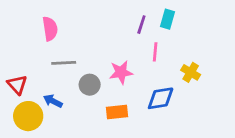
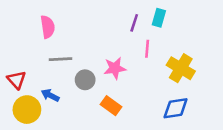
yellow cross: (191, 72) -> (181, 68), size x1.5
blue diamond: (161, 98) -> (176, 108), moved
orange rectangle: (117, 112) -> (111, 106), turned 42

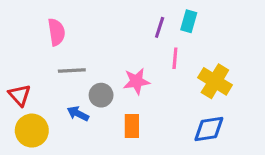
blue arrow: (50, 95) -> (78, 114), moved
orange rectangle: (111, 106) -> (132, 126), turned 54

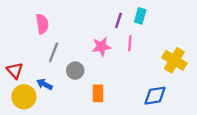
gray line: (72, 71) -> (54, 52), turned -66
pink star: (136, 81) -> (101, 47), moved
yellow cross: (215, 81) -> (174, 60), moved
blue arrow: (78, 114) -> (44, 84), moved

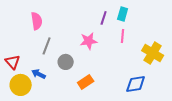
pink line: (130, 43) -> (123, 36), moved
orange rectangle: (98, 93) -> (86, 82), turned 56

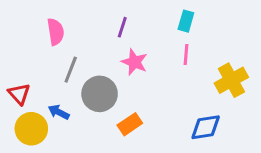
purple line: (104, 18) -> (122, 27), moved
pink star: (89, 41) -> (134, 62), turned 30
yellow cross: (153, 53) -> (231, 80), turned 30
gray circle: (66, 62) -> (100, 94), size x1.5

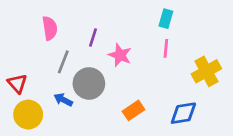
purple line: (122, 27) -> (93, 38), moved
blue arrow: (59, 112) -> (63, 100), moved
orange rectangle: (130, 124) -> (133, 110), moved

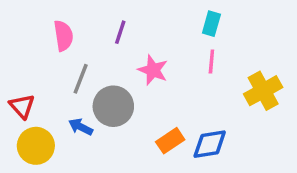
purple line: (93, 38) -> (120, 32), moved
blue diamond: (183, 113) -> (210, 144), moved

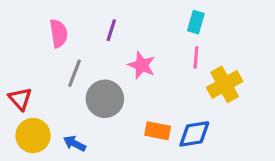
yellow cross: (263, 91) -> (225, 84), moved
blue arrow: (81, 127) -> (75, 144), moved
orange rectangle: (170, 141) -> (158, 131), turned 45

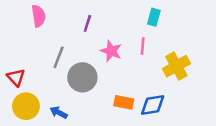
pink semicircle: (59, 33) -> (39, 16), moved
pink line: (196, 57) -> (143, 46), moved

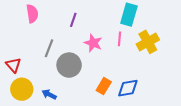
cyan rectangle: (154, 17) -> (129, 15), size x1.5
yellow cross: (176, 66) -> (148, 42), moved
orange rectangle: (124, 102) -> (104, 86), turned -70

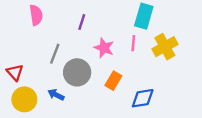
orange rectangle: (104, 86) -> (113, 81), moved
blue arrow: (49, 94) -> (56, 95), moved

